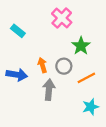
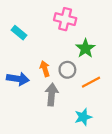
pink cross: (62, 18) -> (65, 19), turned -30
cyan star: (91, 107) -> (83, 117), moved

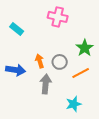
green star: (85, 48) -> (85, 48), moved

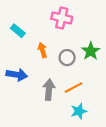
orange arrow: (40, 61) -> (42, 50), moved
gray circle: (60, 62) -> (67, 58), moved
orange line: (81, 73) -> (73, 88), moved

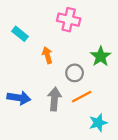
gray circle: (67, 58) -> (75, 73), moved
blue arrow: (17, 75) -> (19, 98), moved
cyan star: (79, 111) -> (98, 123), moved

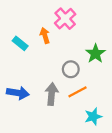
pink cross: (69, 20) -> (65, 19), turned 35
cyan rectangle: (20, 34) -> (20, 43), moved
orange arrow: (47, 55) -> (45, 36), moved

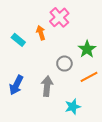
orange line: (78, 92) -> (89, 77), moved
blue arrow: (18, 93) -> (16, 85), turned 108
cyan star: (93, 117) -> (73, 107), moved

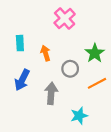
orange arrow: (41, 33) -> (46, 53), moved
cyan rectangle: (18, 40) -> (20, 43), turned 48
blue arrow: (16, 85) -> (22, 80), moved

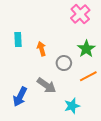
pink cross: (65, 18) -> (80, 14), moved
blue arrow: (22, 80) -> (20, 97), moved
gray arrow: (51, 93) -> (47, 85), turned 120

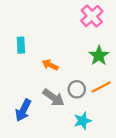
orange arrow: (41, 49) -> (50, 65), moved, turned -48
gray circle: (64, 63) -> (77, 89), moved

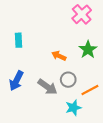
orange arrow: (50, 65) -> (59, 56), moved
orange line: (101, 87) -> (90, 90), moved
blue arrow: (23, 110) -> (16, 81), moved

